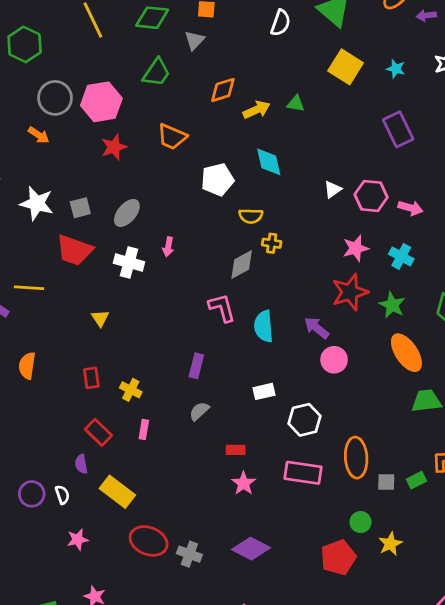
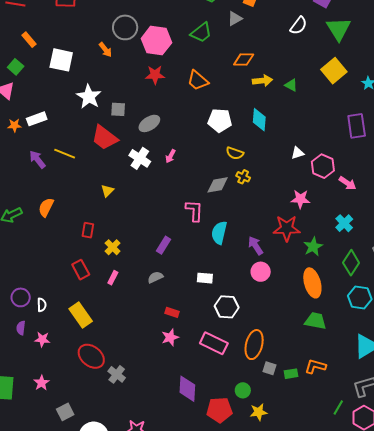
cyan cross: (401, 256) -> (344, 223), moved
purple semicircle: (81, 464) -> (21, 328), moved
purple diamond: (251, 549) -> (187, 389), moved, turned 48

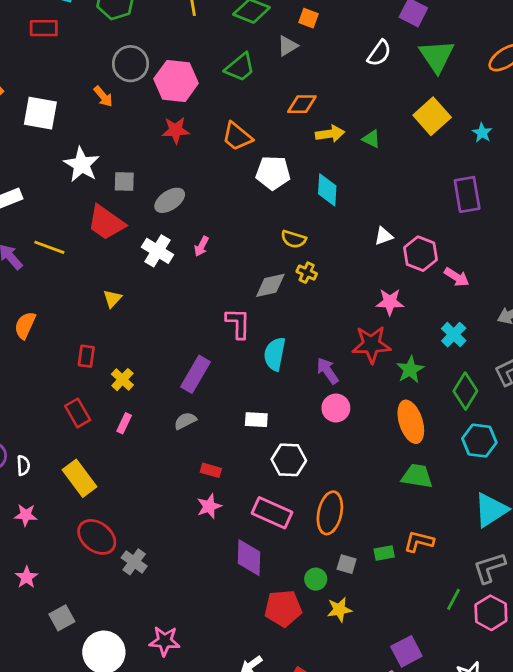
white pentagon: (220, 120) -> (273, 173), moved
purple rectangle: (164, 245) -> (195, 374), size x1.4
gray square: (270, 368) -> (347, 564), moved
purple diamond: (187, 389) -> (249, 558), moved

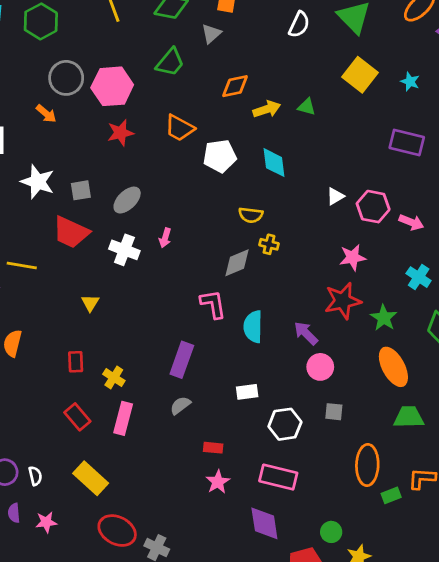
purple rectangle: (467, 194) -> (407, 142), turned -56
pink rectangle: (124, 423) -> (123, 418), size x1.6
orange ellipse: (330, 513) -> (367, 465), moved
gray square: (347, 564) -> (334, 412), moved

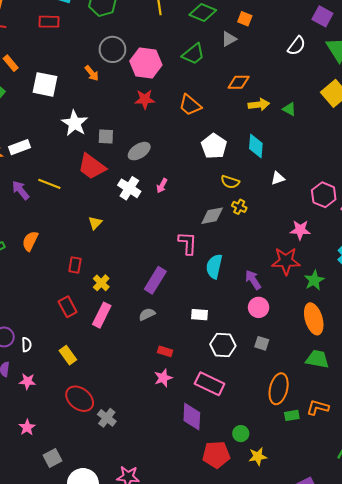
white pentagon: (220, 156) -> (214, 146), moved, turned 30
white triangle: (335, 196) -> (278, 178), moved
yellow rectangle: (91, 478) -> (68, 355), size x0.7

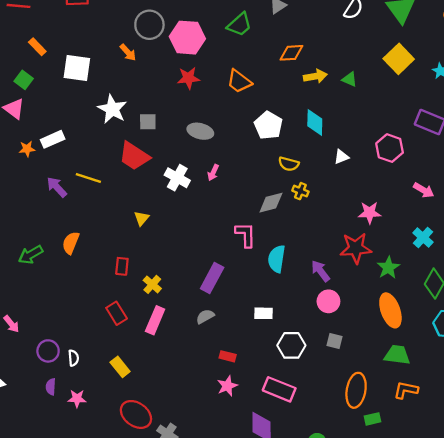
gray ellipse: (139, 151) -> (200, 131), moved, turned 50
pink hexagon: (324, 195) -> (390, 148), moved
orange L-shape: (318, 407) -> (406, 390), moved

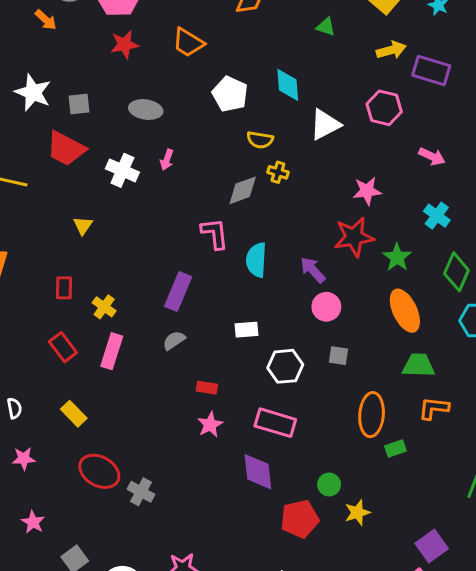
yellow arrow: (315, 76) -> (391, 50), moved
white triangle: (341, 157) -> (325, 125), size x1.6

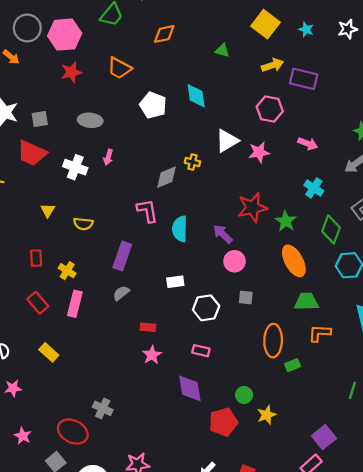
white triangle: (325, 125) -> (227, 141), moved
yellow semicircle: (260, 140) -> (83, 224), moved
pink star: (367, 191) -> (259, 152), moved
pink rectangle: (275, 423) -> (201, 351), size x0.6
red ellipse: (99, 471) -> (73, 432), moved

